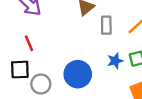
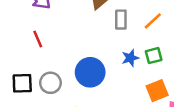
black square: (20, 70) -> (22, 83), moved

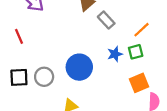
gray rectangle: (121, 20) -> (106, 20), turned -42
orange line: (153, 21) -> (142, 30), moved
red line: (38, 39) -> (19, 36), moved

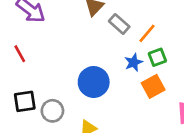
orange line: (142, 30) -> (147, 33), moved
gray circle: (44, 77) -> (52, 111), moved
orange square: (139, 83) -> (153, 86), moved

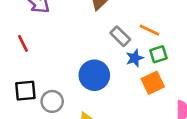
gray rectangle: (119, 24) -> (120, 36), moved
orange line: (147, 33) -> (149, 30), turned 72

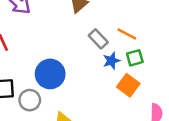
blue circle: (94, 75) -> (50, 74), moved
orange square: (153, 83) -> (128, 85), turned -30

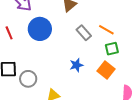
blue star: (111, 61) -> (76, 65), moved
blue circle: (50, 74) -> (40, 29), moved

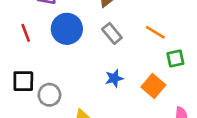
gray rectangle: (84, 33) -> (112, 33), moved
green square: (112, 49) -> (175, 59), moved

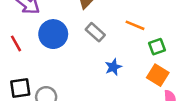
blue star: (114, 78) -> (113, 67), moved
orange square: (153, 86) -> (158, 75), moved

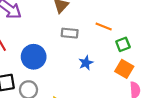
gray rectangle: (95, 32) -> (70, 33), turned -35
blue circle: (53, 34) -> (34, 57), moved

